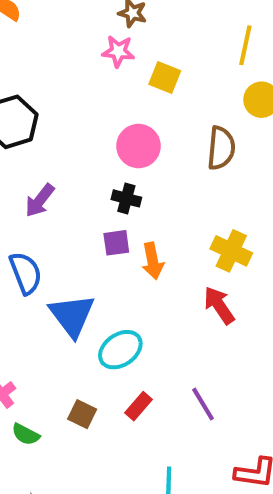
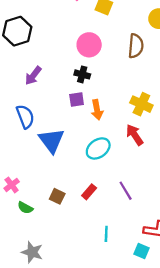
cyan ellipse: (120, 350) -> (98, 148), moved

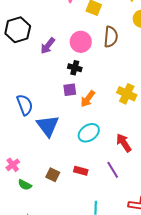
brown semicircle: (136, 46) -> (111, 37), moved
purple arrow: (33, 76) -> (48, 46), moved
orange arrow: (97, 110) -> (88, 99), turned 48
red arrow: (135, 135) -> (124, 143), moved
red rectangle: (89, 192) -> (81, 171), turned 64

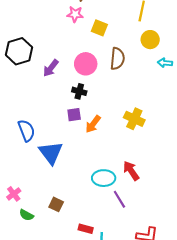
cyan ellipse: (89, 133) -> (104, 178), moved, turned 35
red rectangle: (81, 171) -> (86, 229), moved

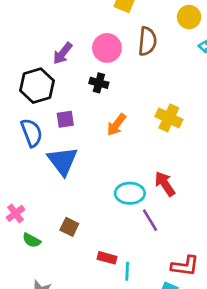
black hexagon: (19, 51) -> (37, 86), moved
purple square: (74, 115) -> (65, 119), moved

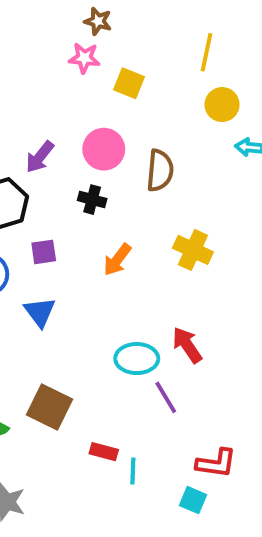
brown semicircle: (147, 41) -> (160, 170), moved
blue triangle: (63, 161) -> (40, 312), size x0.7
brown square: (69, 227) -> (49, 407), size x1.6

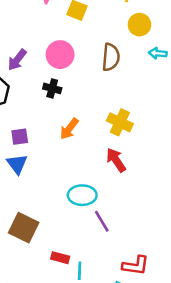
brown semicircle: (160, 170) -> (111, 57), moved
purple square: (44, 252) -> (20, 137), moved
red arrow: (187, 345) -> (116, 160), moved

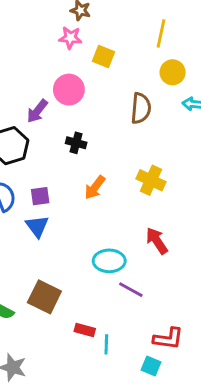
pink circle: (60, 55) -> (69, 90), moved
red arrow: (116, 160) -> (157, 241), moved
purple line: (102, 221) -> (131, 290), turned -30

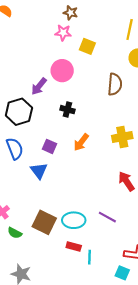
yellow cross: (151, 180) -> (122, 137), turned -36
purple square: (40, 196) -> (49, 146), moved, turned 32
cyan ellipse: (109, 261) -> (74, 220), moved

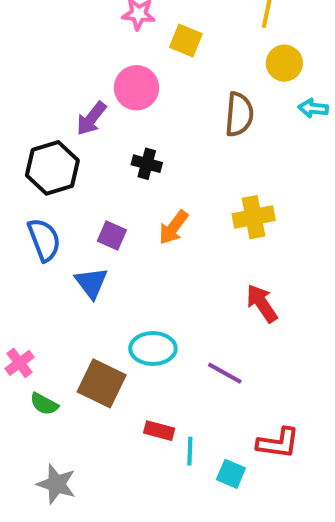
cyan ellipse: (74, 220) -> (153, 349), moved
cyan square: (122, 273) -> (231, 474), moved

